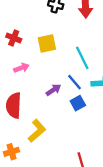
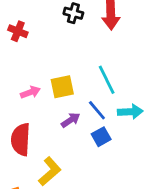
red cross: (14, 38) -> (18, 31), moved
yellow square: (47, 43) -> (62, 87), moved

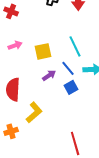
pink arrow: (30, 92) -> (15, 45), moved

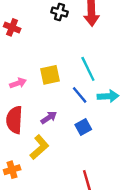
pink arrow: (15, 45) -> (18, 83), moved
purple arrow: (49, 75) -> (49, 118), moved
blue square: (71, 87) -> (83, 127), moved

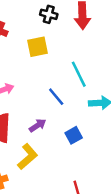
yellow square: (50, 75) -> (37, 47), moved
blue line: (80, 95) -> (56, 97), moved

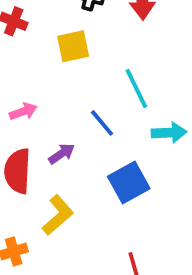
purple arrow: (37, 125) -> (62, 154), moved
blue square: (74, 135) -> (129, 182), size x1.5

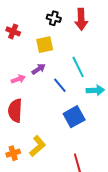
purple arrow: (62, 154) -> (39, 69), moved
yellow L-shape: (58, 215) -> (38, 146), moved

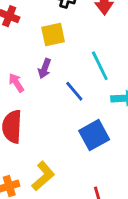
purple arrow: (39, 69) -> (45, 69), turned 144
pink arrow: (18, 79) -> (16, 83), turned -104

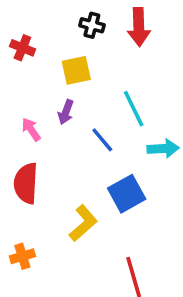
yellow L-shape: (43, 176) -> (83, 223), moved

